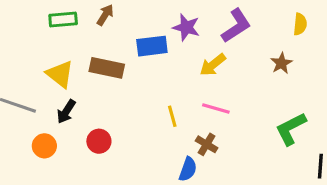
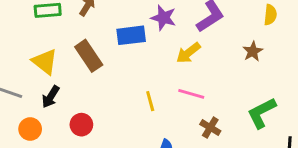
brown rectangle: (107, 68) -> (89, 56), turned 44
brown cross: (207, 144) -> (210, 128), moved

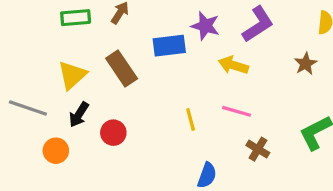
yellow arrow: (188, 53) -> (233, 65), turned 55
yellow triangle: (45, 62) -> (72, 75), turned 40
red circle: (81, 125) -> (113, 133), moved

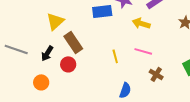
brown rectangle: (122, 69) -> (73, 42), moved
yellow triangle: (72, 75) -> (55, 21), moved
orange circle: (56, 151) -> (41, 82), moved

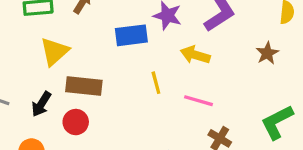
brown rectangle: (73, 42) -> (84, 86), turned -50
yellow line: (115, 56) -> (156, 83), moved

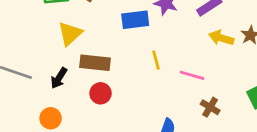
yellow arrow: (195, 55) -> (221, 38), moved
red circle: (76, 122) -> (101, 93), moved

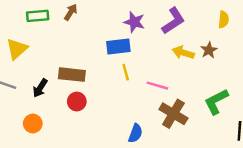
blue rectangle: (135, 20) -> (118, 46), moved
yellow triangle: (70, 34) -> (17, 49), moved
brown cross: (210, 107) -> (173, 114), size x1.6

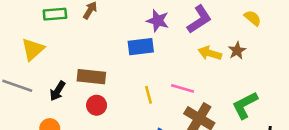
yellow semicircle: (224, 20) -> (253, 18), turned -56
yellow line: (126, 72) -> (149, 95), moved

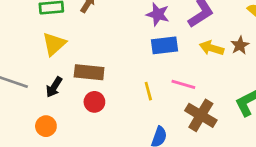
blue rectangle: (141, 47) -> (164, 45), moved
yellow triangle: (33, 49) -> (54, 44), moved

